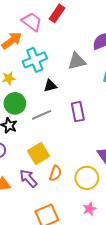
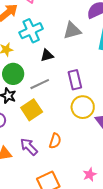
yellow square: (39, 153) -> (32, 110), moved
yellow circle: (87, 178) -> (83, 107), moved

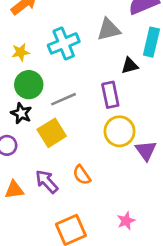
cyan cross: (31, 31) -> (64, 43), moved
black triangle: (47, 55) -> (130, 66), moved
orange semicircle: (55, 141) -> (82, 175), turned 126

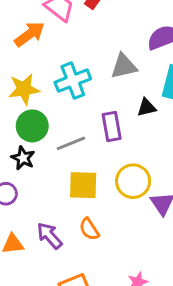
yellow star: (21, 52) -> (24, 89), size x1.5
purple rectangle: (110, 95) -> (112, 126), moved
yellow square: (52, 133) -> (83, 185), moved, turned 32

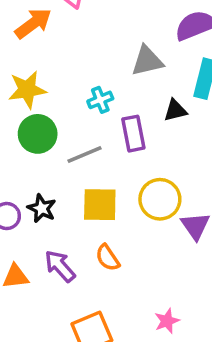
cyan cross: (73, 81) -> (100, 100), moved, size x0.6
black star: (23, 158) -> (42, 208), moved

